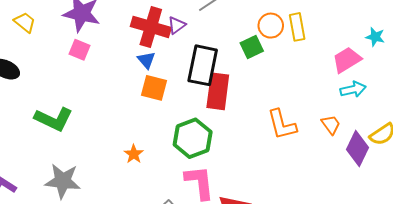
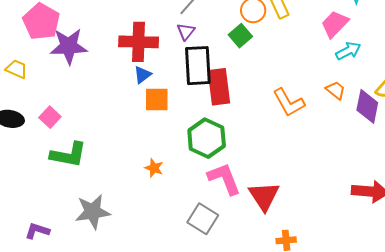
purple triangle: (177, 25) -> (186, 32), moved
pink square: (80, 50) -> (50, 117), moved, turned 35
blue triangle: (146, 60) -> (143, 75), turned 48

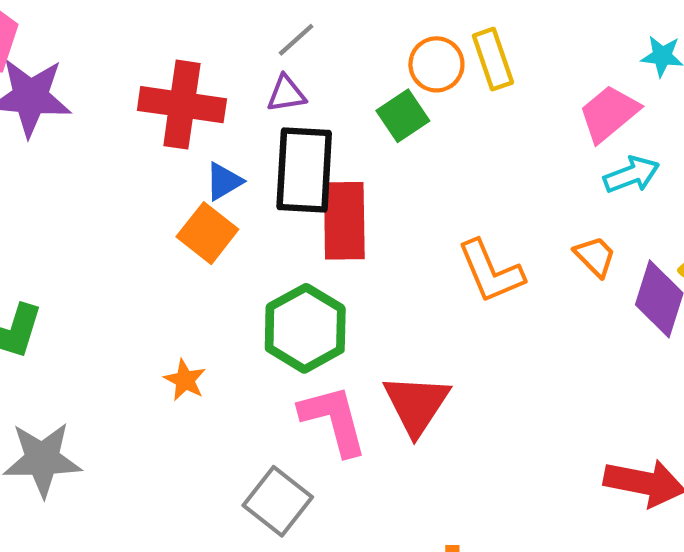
purple triangle: (186, 32) -> (286, 94), turned 36
blue triangle: (143, 75) -> (224, 181), moved
orange square: (157, 99) -> (207, 233), turned 32
red triangle: (264, 196) -> (416, 404), moved

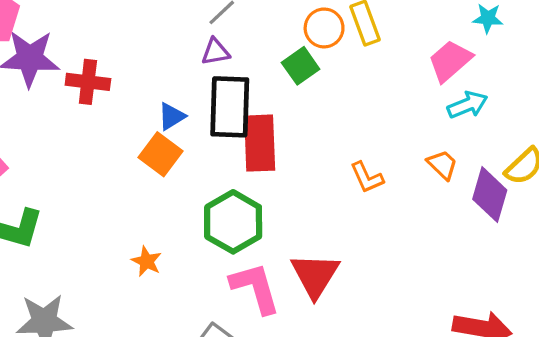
red cross: (182, 105) -> (88, 82), moved, size x0.7
orange L-shape: (491, 272) -> (367, 177), size x0.7

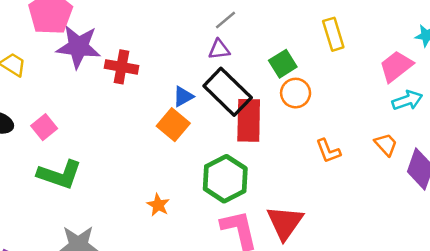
orange circle: (324, 28) -> (296, 93), moved
black rectangle: (230, 107) -> (228, 92), turned -51

